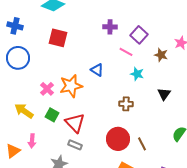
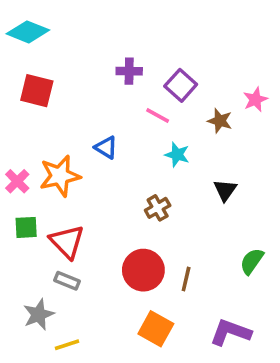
brown cross: (126, 104) -> (158, 208), turned -32
green square: (52, 115) -> (26, 227), turned -32
brown line: (142, 144) -> (186, 279), turned 40

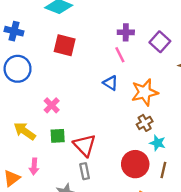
pink line: (158, 116) -> (120, 55), moved, turned 35
cyan star: (177, 155) -> (158, 143), moved
orange star: (60, 176) -> (145, 92), moved
gray rectangle: (67, 281) -> (85, 171), turned 56

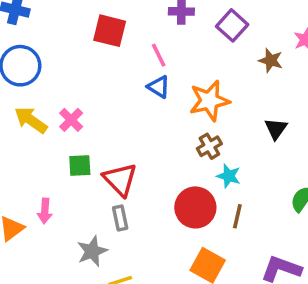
red square: (65, 45) -> (110, 31), moved
pink line: (120, 55) -> (159, 55), moved
yellow arrow: (25, 131) -> (31, 120), moved

